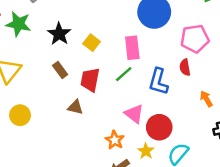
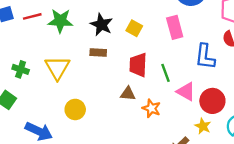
brown rectangle: (60, 70) -> (98, 53), moved, turned -42
green line: (124, 74) -> (166, 73), moved, turned -60
orange star: (115, 140) -> (151, 108), moved

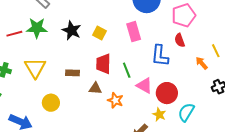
red line: (32, 16) -> (14, 34), moved
brown rectangle: (98, 53) -> (72, 73), moved

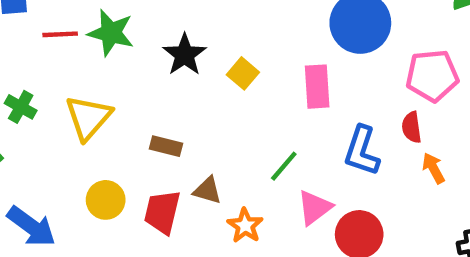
orange arrow: (202, 63) -> (433, 168), moved
red trapezoid: (103, 64) -> (162, 212), moved
green line: (127, 70) -> (284, 166), turned 49
pink triangle: (144, 86) -> (314, 208), turned 42

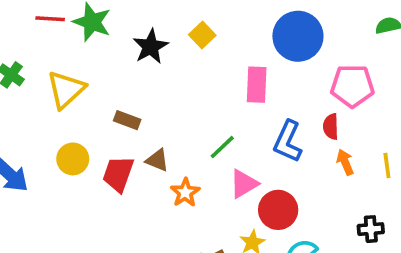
yellow square: (243, 73) -> (202, 35), moved

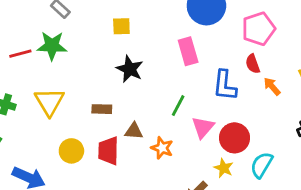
yellow square: (202, 35) -> (121, 26), moved, turned -30
black star: (151, 47) -> (130, 69), moved

